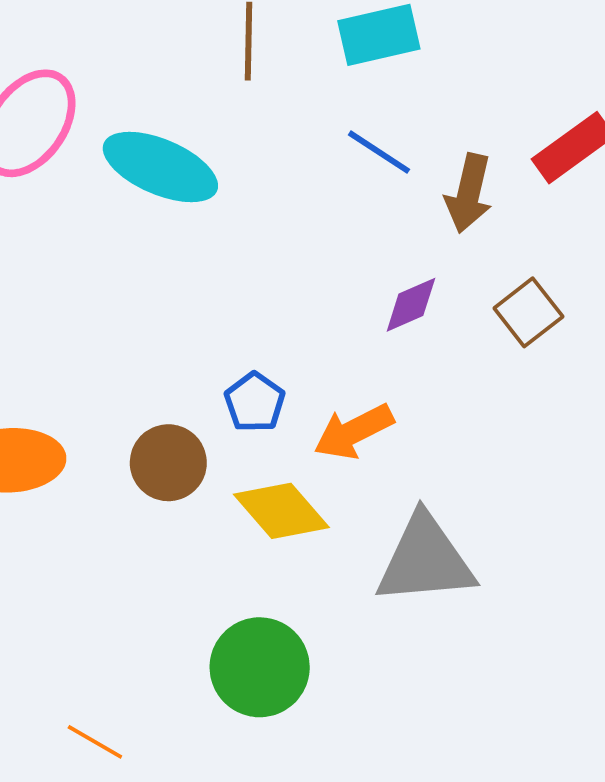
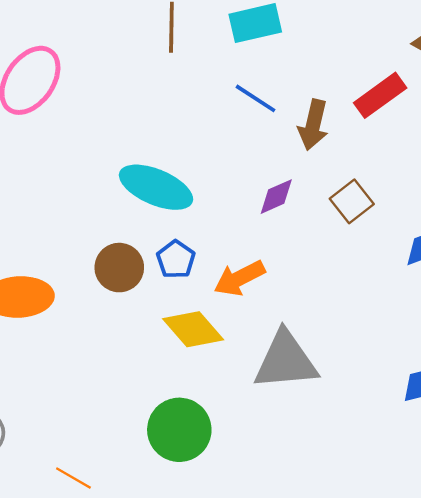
cyan ellipse: (160, 167) -> (156, 187), moved
brown circle: (168, 463) -> (119, 268), moved

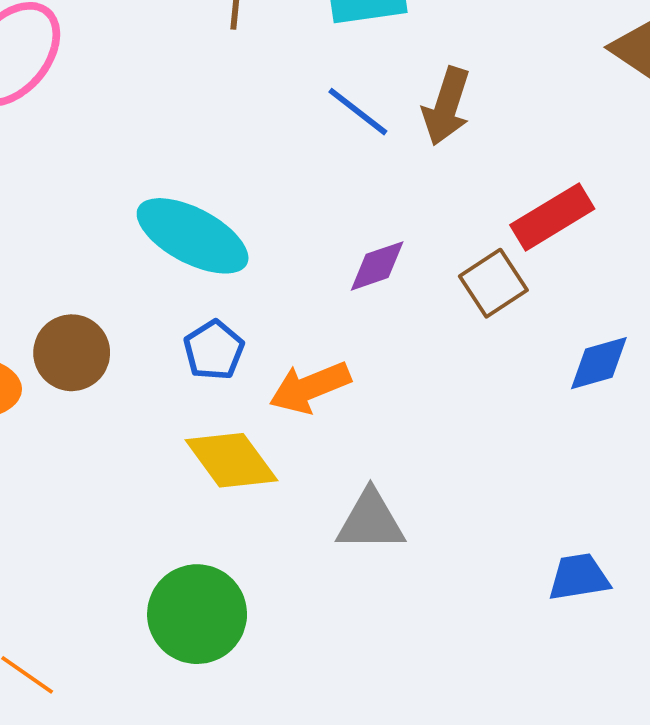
red rectangle: (380, 95) -> (552, 217), moved
brown arrow: (313, 125) -> (446, 106), moved
brown circle: (119, 268) -> (72, 353), moved
gray triangle: (286, 361) -> (370, 521), size x0.7

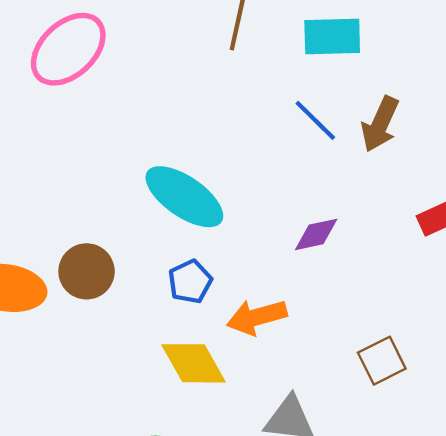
brown square: (493, 283) -> (382, 361), moved

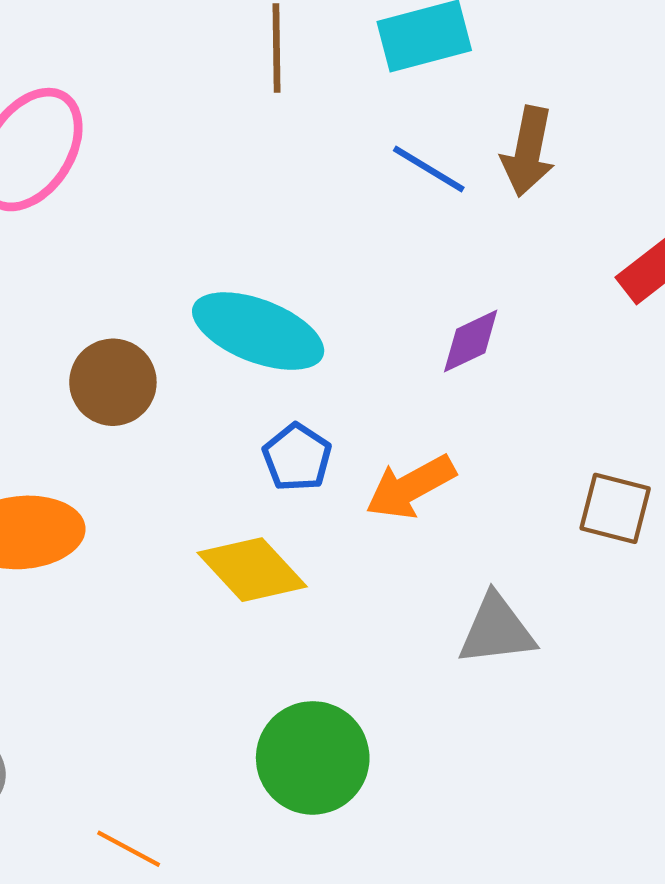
brown circle: (87, 271) -> (113, 382), moved
brown square: (382, 361) -> (615, 508), turned -36
yellow diamond: (194, 363) -> (252, 570), moved

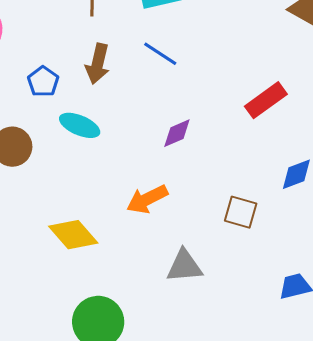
brown arrow: (528, 151) -> (98, 64), moved
cyan ellipse: (258, 331) -> (80, 125), size x0.7
blue pentagon: (297, 457) -> (43, 82), moved

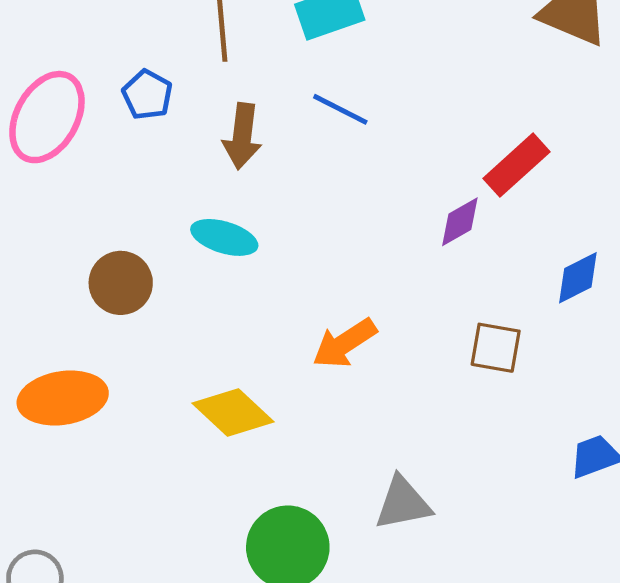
blue pentagon: (43, 82) -> (147, 95), moved
purple diamond: (177, 133) -> (460, 222), moved
gray triangle: (184, 266) -> (403, 503), moved

